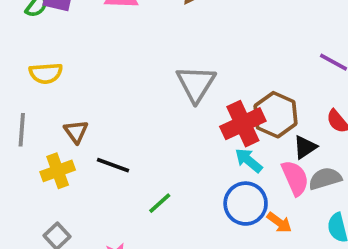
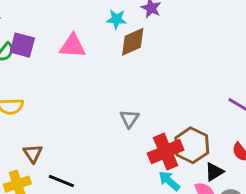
gray triangle: (196, 84) -> (129, 119), size x0.6

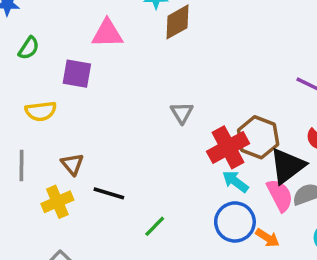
purple square: (22, 45) -> (77, 74), moved
black triangle: (214, 172) -> (287, 166), size x1.6

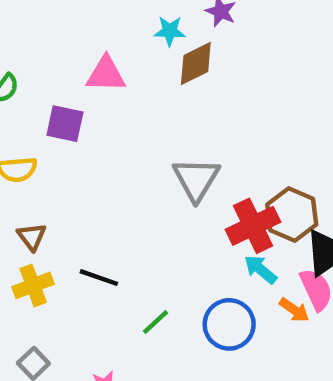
gray triangle: (182, 113) -> (196, 179), size x1.6
brown triangle: (72, 164) -> (32, 237), moved
blue circle: (235, 222) -> (229, 324), moved
orange arrow: (267, 238) -> (294, 310), moved

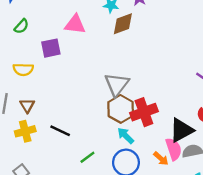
purple square: (65, 124) -> (51, 48), turned -30
brown hexagon: (292, 215) -> (121, 109), moved
cyan arrow: (260, 269) -> (126, 136), moved

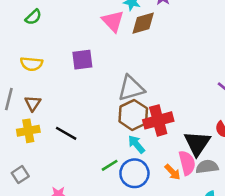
pink triangle: (75, 24) -> (113, 21), moved, turned 35
purple square: (51, 48) -> (82, 60), moved
gray triangle: (117, 84) -> (131, 88), turned 32
black triangle: (182, 130) -> (197, 143), turned -32
green line: (87, 157) -> (110, 165), moved

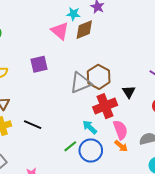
brown hexagon: (133, 115) -> (99, 77), moved
black triangle: (197, 143) -> (129, 92), moved, size x0.6
pink semicircle: (187, 163) -> (120, 130), moved

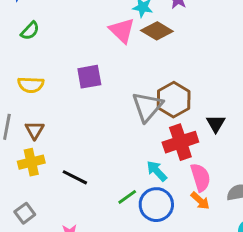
brown diamond: (84, 30) -> (157, 31), turned 50
gray triangle: (81, 83) -> (147, 107), turned -30
black line: (33, 125) -> (75, 177), moved

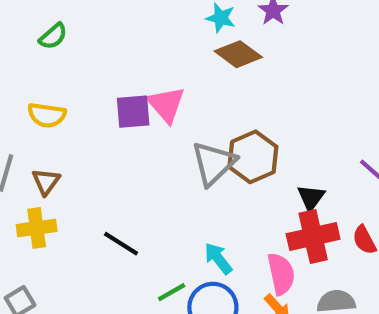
pink triangle: (122, 30) -> (166, 104), moved
red cross: (180, 142) -> (313, 237), moved
black line: (75, 177) -> (121, 244), moved

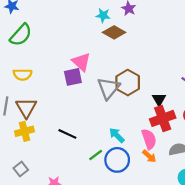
green semicircle: (53, 36) -> (21, 35), size x1.6
purple square: (133, 112) -> (73, 77), moved
brown triangle: (46, 182) -> (26, 108), size x1.5

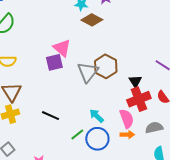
orange arrow: (149, 156) -> (127, 135), turned -40

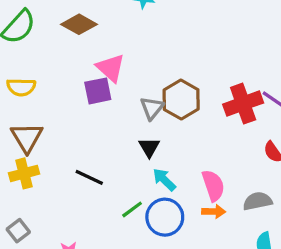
brown diamond: (92, 20) -> (79, 24), moved
gray triangle: (88, 72) -> (152, 108), size x0.7
black triangle: (135, 81) -> (149, 147), moved
red cross: (139, 99) -> (243, 104), moved

